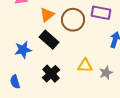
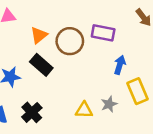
yellow triangle: (85, 66) -> (84, 110), moved
black cross: (51, 74) -> (32, 112), moved

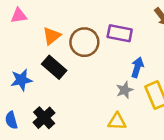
gray star: (109, 104) -> (125, 90), moved
yellow triangle: (84, 110) -> (117, 121), moved

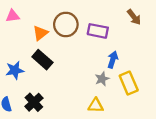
brown circle: (84, 42) -> (66, 24), moved

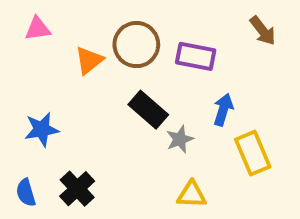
black rectangle: (42, 60) -> (148, 110), moved
gray star: (102, 79) -> (180, 139), moved

